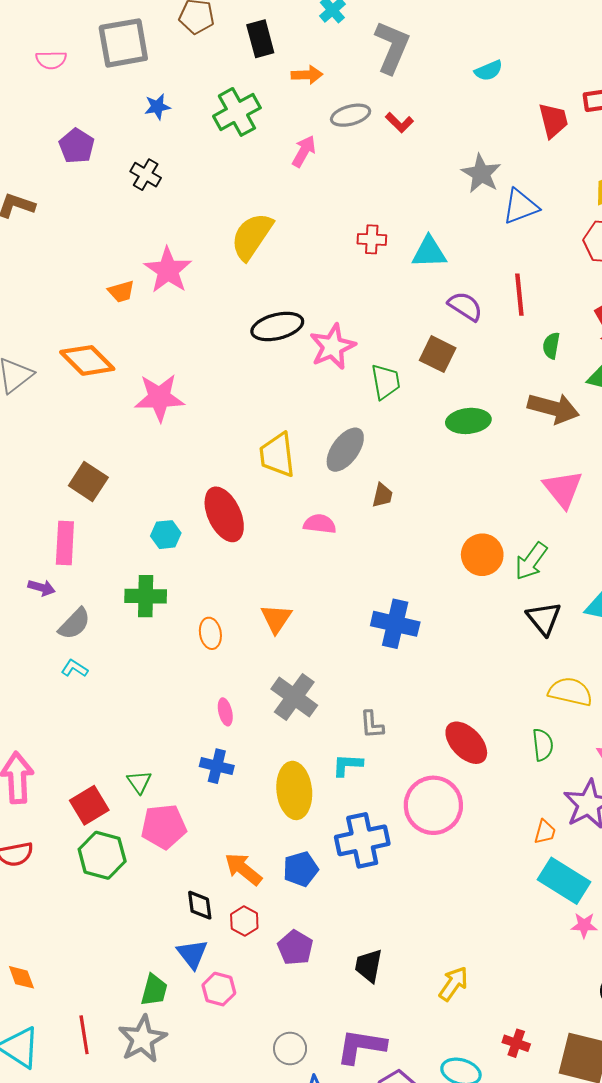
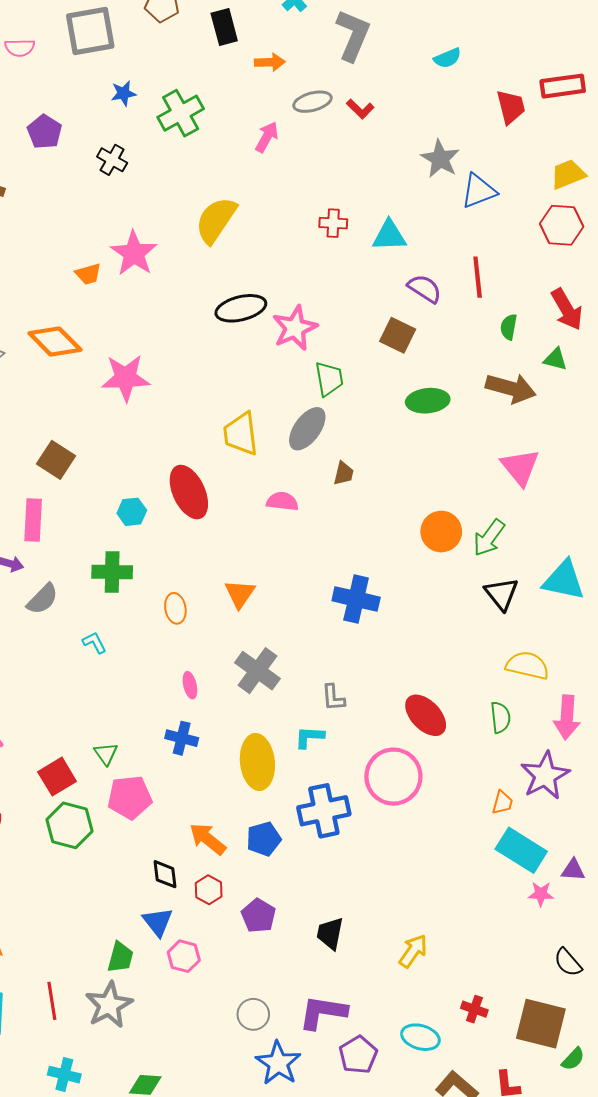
green cross: (237, 112) -> (181, 113), moved
green trapezoid: (386, 382) -> (329, 379), moved
cyan L-shape: (74, 668) -> (94, 643), moved, turned 30

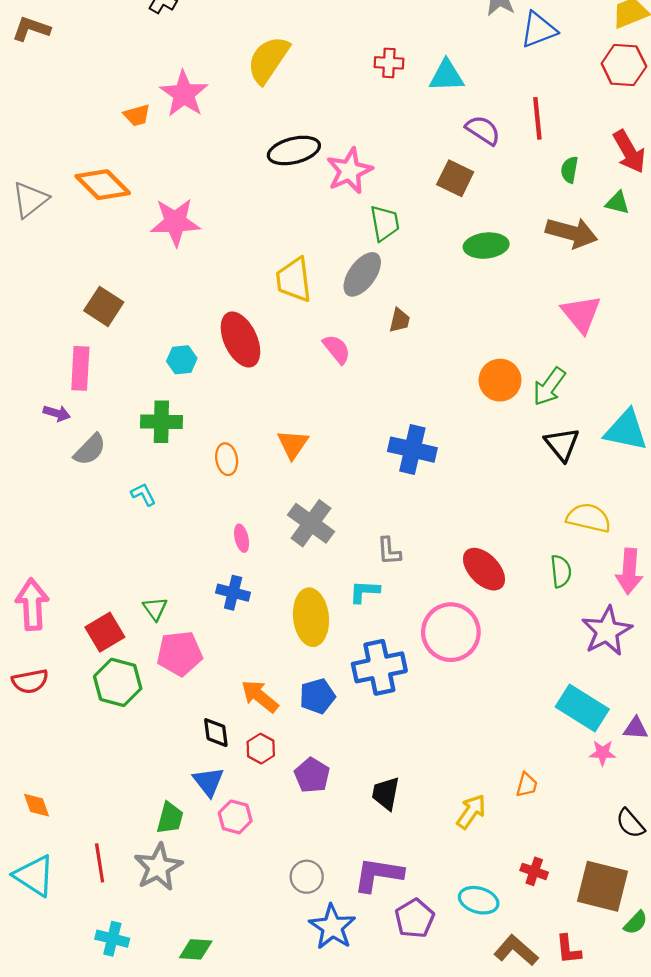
pink semicircle: (282, 501) -> (337, 349), turned 44
orange trapezoid: (502, 803) -> (527, 785), moved

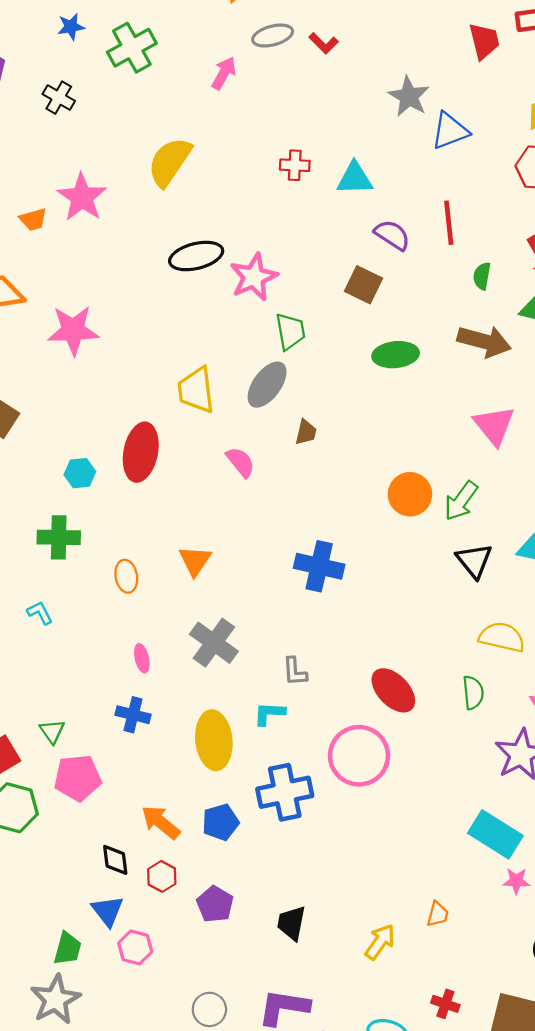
red ellipse: (240, 340) -> (141, 452), turned 36

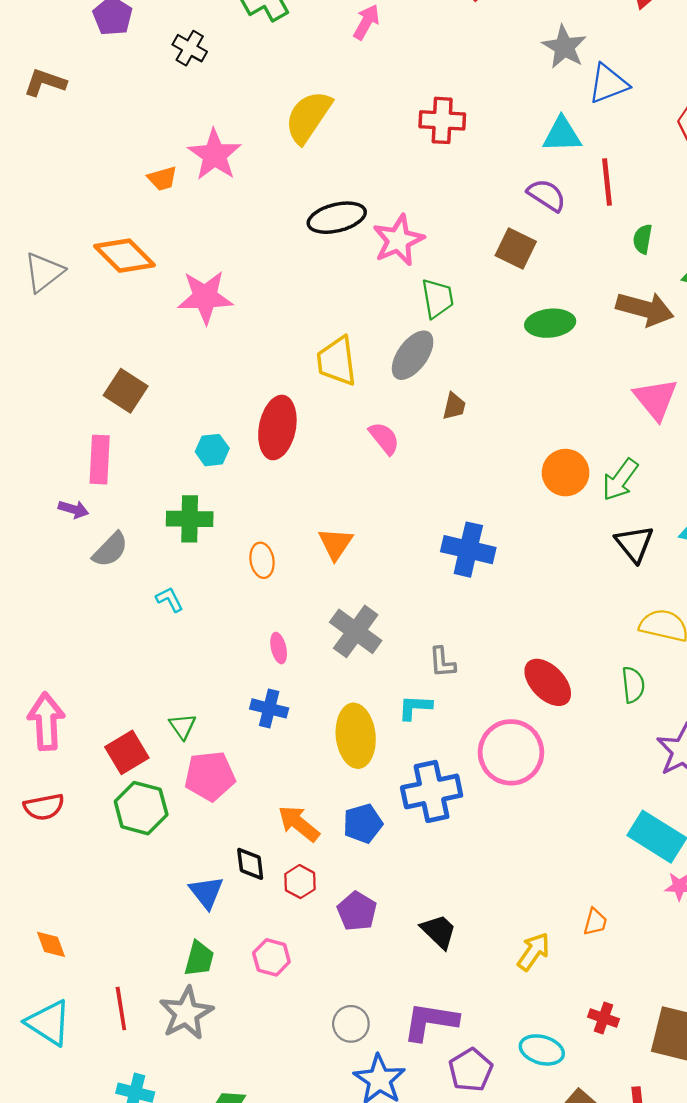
red cross: (295, 165) -> (442, 120), size x1.4
cyan triangle: (355, 178) -> (562, 135), moved
blue triangle: (107, 911) -> (206, 892), moved
black trapezoid: (291, 923) -> (439, 931), turned 123

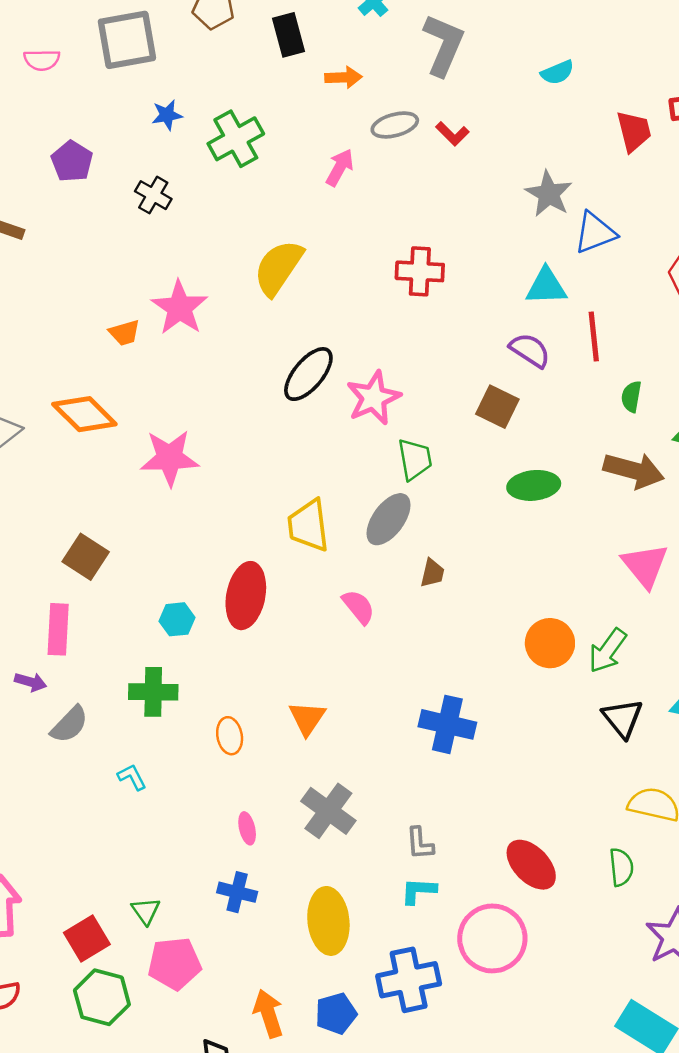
black ellipse: (337, 218) -> (308, 374), turned -36
cyan L-shape: (415, 707) -> (419, 891), moved
orange arrow: (299, 823) -> (268, 1014), turned 33

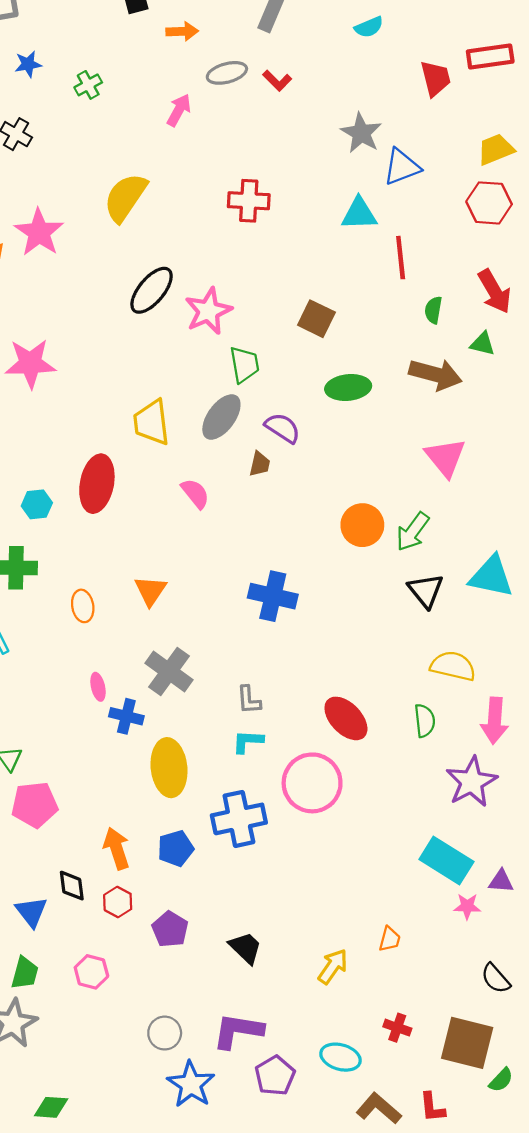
green cross: (236, 139) -> (88, 85), size x0.6
purple semicircle: (530, 350) -> (283, 428), moved
blue cross: (237, 892) -> (126, 716), moved

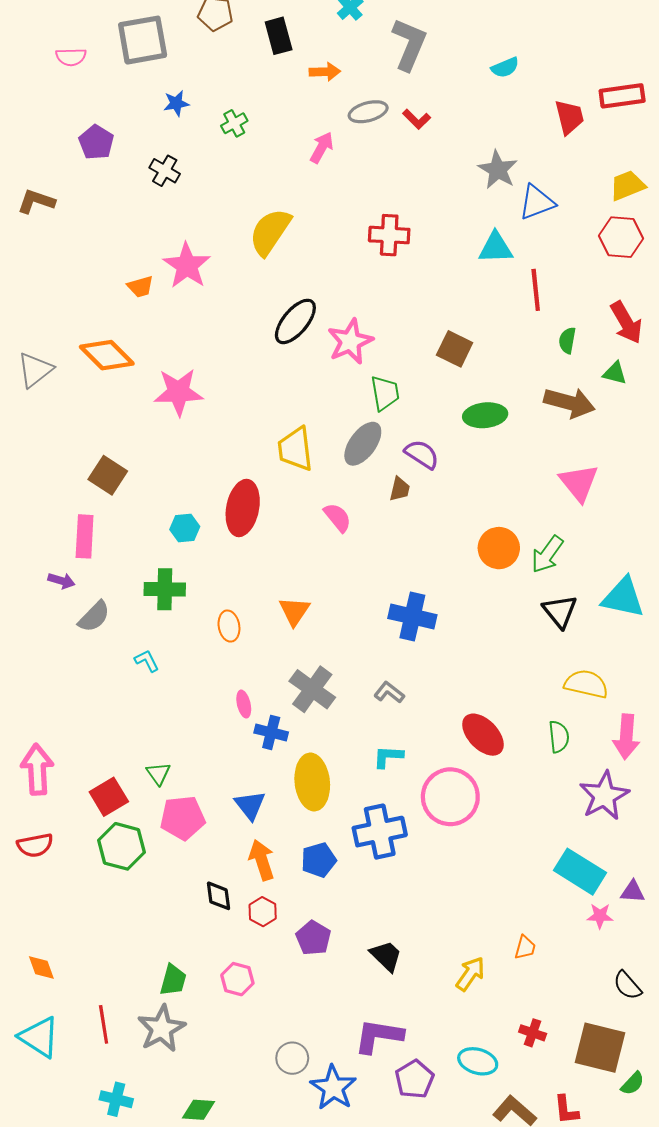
gray L-shape: (249, 700) -> (389, 692), moved, turned 132
blue triangle: (31, 912) -> (250, 805), moved
gray circle: (165, 1033) -> (292, 1058), moved

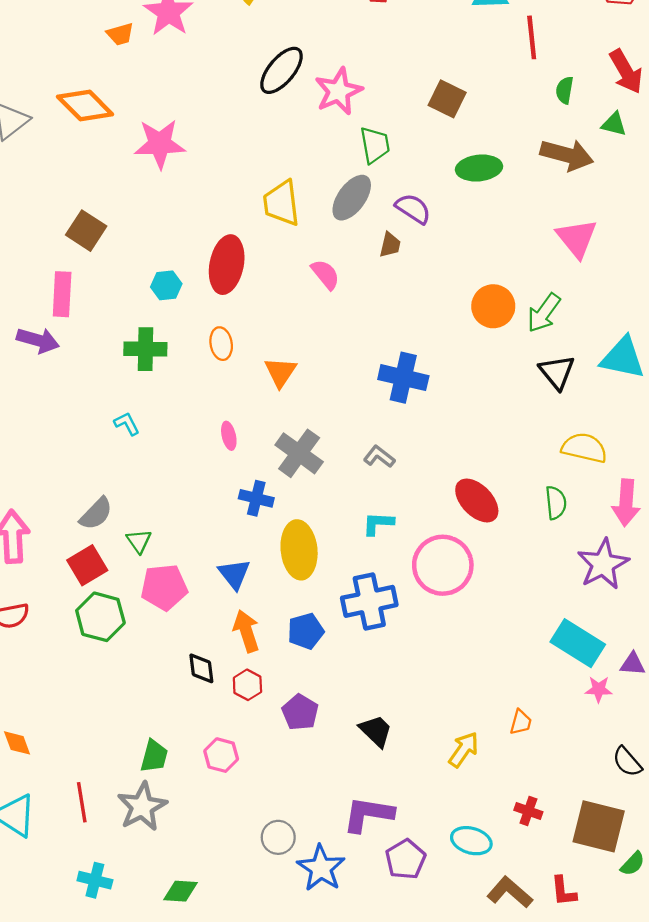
purple arrow: (61, 581) -> (38, 340), size x1.5
gray semicircle: (94, 617) -> (96, 514), moved
orange ellipse: (229, 626) -> (221, 344), moved
pink ellipse: (244, 704) -> (229, 436), moved

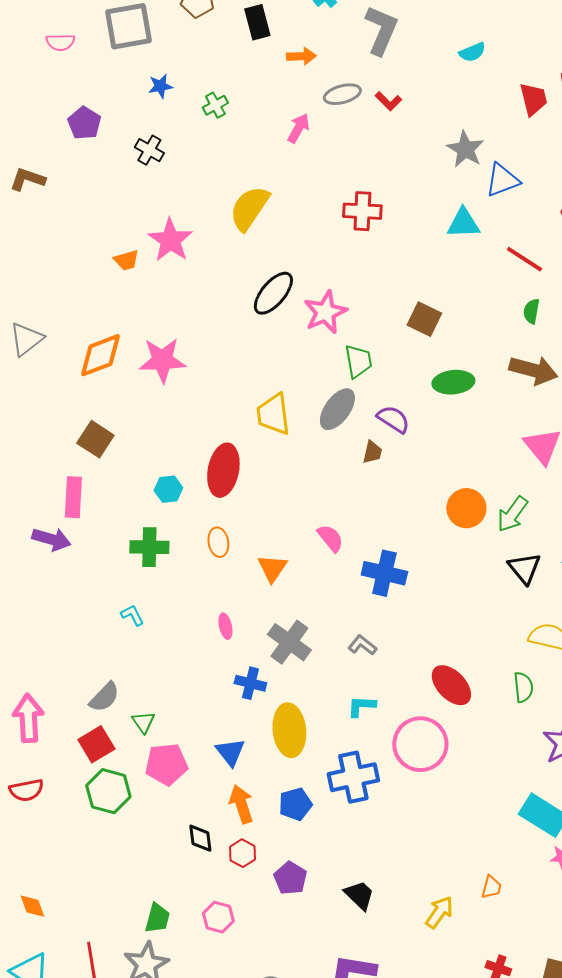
red line: (532, 37) -> (524, 259), moved, turned -51
orange diamond: (85, 105) -> (100, 355), moved, turned -66
pink semicircle: (325, 274) -> (330, 538), moved

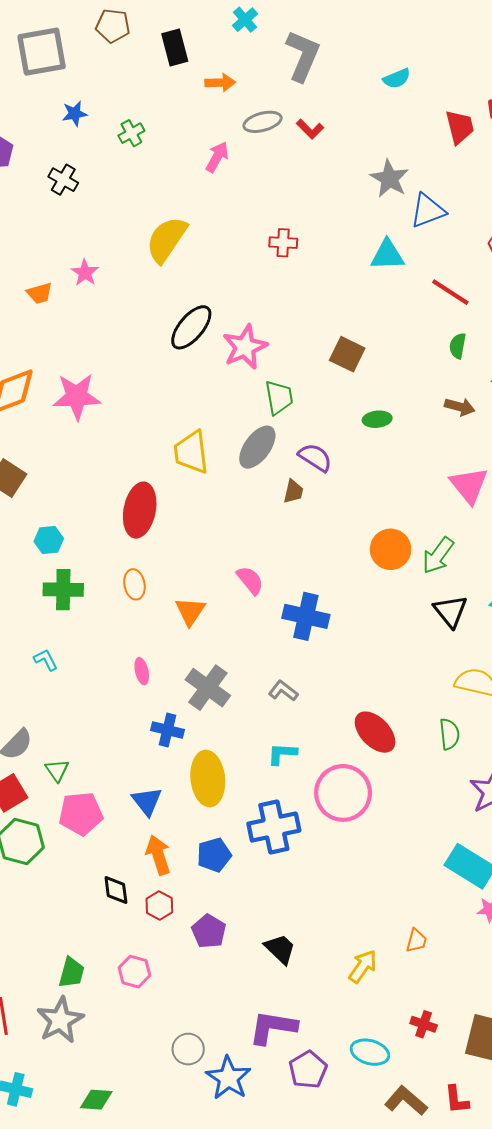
red cross: (362, 211) -> (283, 243), size x0.7
pink star: (170, 240) -> (85, 273), size x0.6
brown arrow: (533, 370) -> (460, 407), size x0.6
green ellipse: (453, 382) -> (377, 419), size x0.7
cyan hexagon: (168, 489) -> (49, 540), moved

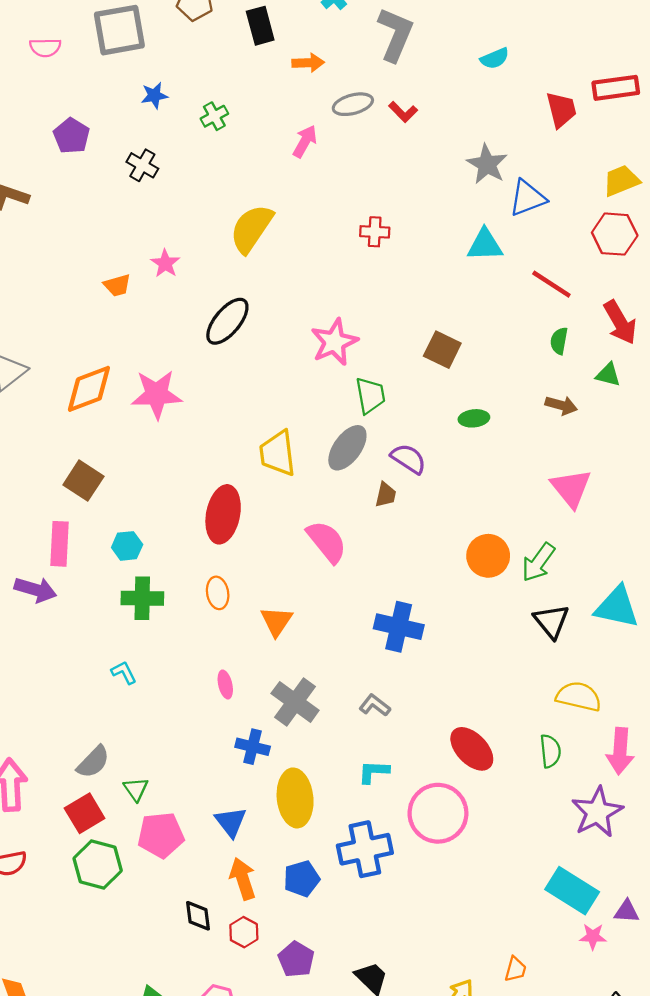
black ellipse: (191, 327) -> (227, 321), moved
pink semicircle: (250, 580) -> (327, 542), moved, size x1.4

